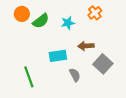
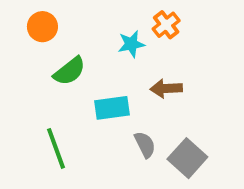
orange cross: (95, 13) -> (166, 25), moved
green semicircle: (41, 21) -> (70, 71), moved
gray square: (103, 64) -> (187, 158), moved

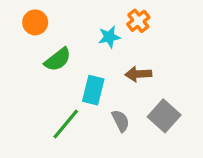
cyan rectangle: (112, 108) -> (93, 90), turned -68
green line: (56, 148) -> (66, 124), moved, turned 60
gray square: (187, 158) -> (164, 116), moved

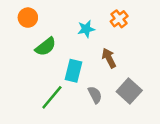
orange cross: (138, 21) -> (119, 19), moved
brown arrow: (138, 74) -> (109, 58), turned 66

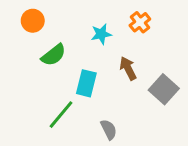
gray square: (129, 91) -> (164, 89), moved
gray semicircle: (95, 95) -> (109, 129), moved

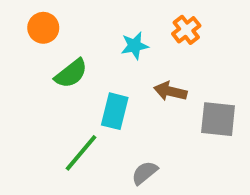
brown arrow: (128, 68) -> (170, 91), turned -50
gray square: (164, 89) -> (218, 119), turned -36
gray semicircle: (109, 129) -> (145, 173), turned -102

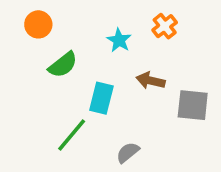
cyan star: (135, 46) -> (119, 40), turned -30

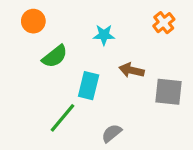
orange cross: (165, 26) -> (164, 23), moved
cyan star: (119, 40) -> (104, 35), turned -30

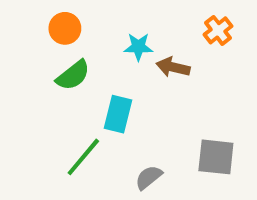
orange circle: (33, 21) -> (65, 28), moved
brown arrow: (132, 70) -> (173, 67), moved
gray square: (168, 92) -> (216, 157), moved

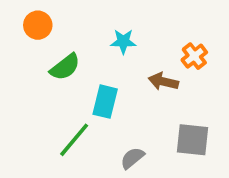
orange circle: (65, 28) -> (38, 25), moved
orange cross: (218, 30) -> (194, 56), moved
brown arrow: (173, 67) -> (163, 82), moved

